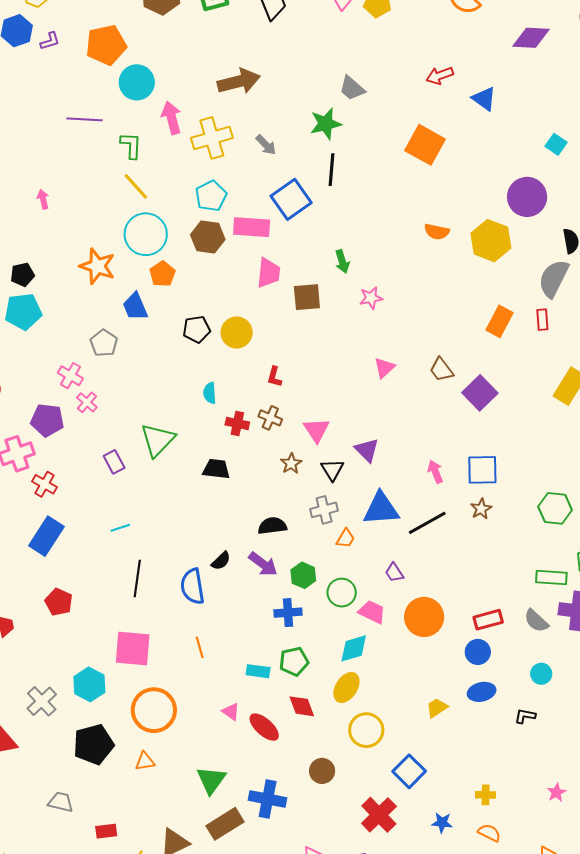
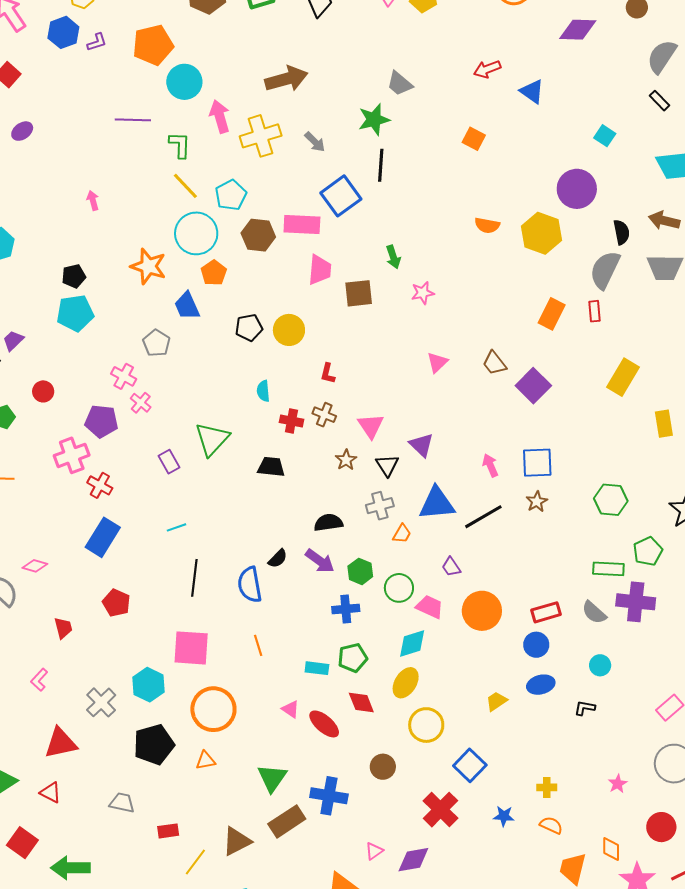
orange square: (425, 145) -> (474, 139), size x0.6
cyan pentagon: (211, 196) -> (231, 195), moved

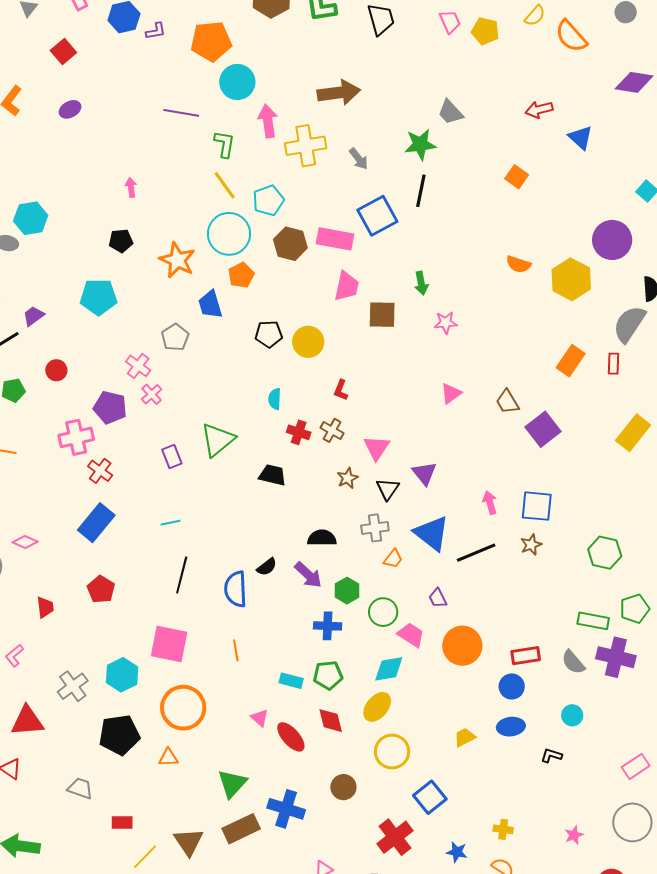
black pentagon: (74, 276) -> (121, 241), moved
blue triangle: (437, 503) -> (432, 533), turned 36
brown triangle: (237, 841) -> (189, 842), turned -44

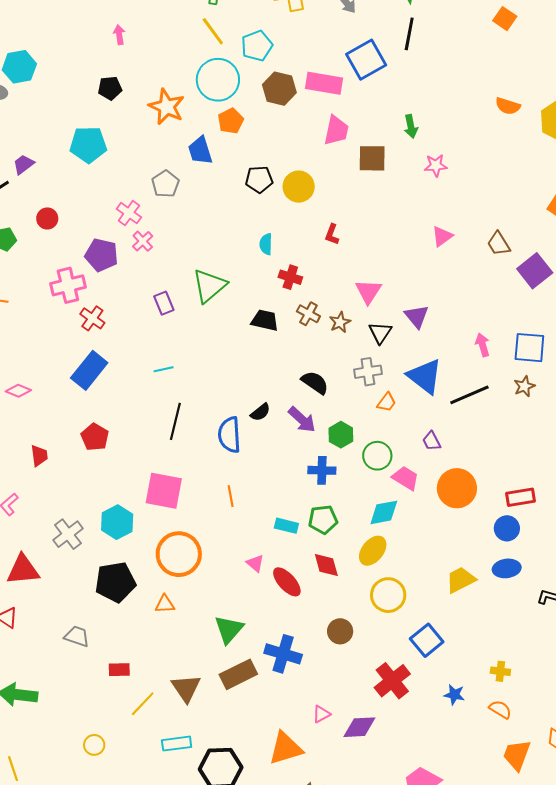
brown cross: (332, 430) -> (308, 314), moved
black semicircle: (322, 538) -> (315, 382), turned 36
yellow trapezoid: (465, 737) -> (461, 580), size x1.4

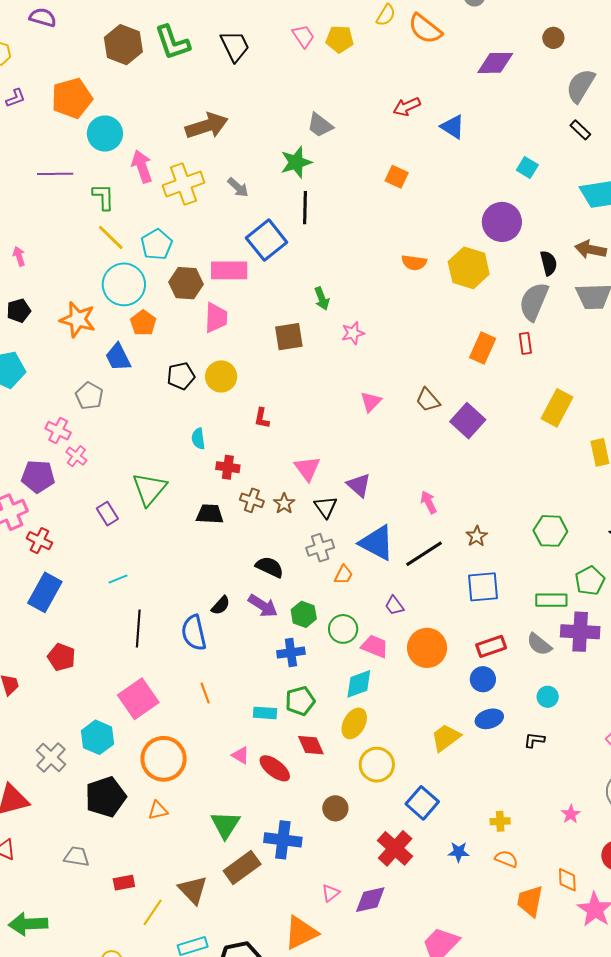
pink trapezoid: (336, 130) -> (216, 318), moved
blue square: (529, 348) -> (483, 587), moved
pink square: (164, 491) -> (138, 699), turned -36

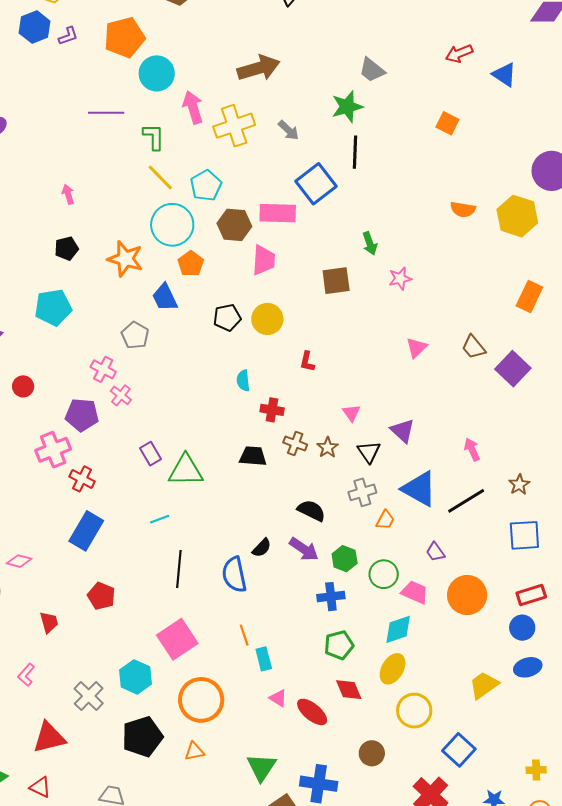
pink triangle: (307, 468) -> (351, 413), size x0.7
green triangle: (149, 489) -> (186, 470), moved, turned 48
cyan rectangle: (265, 713) -> (264, 659), moved, turned 70

